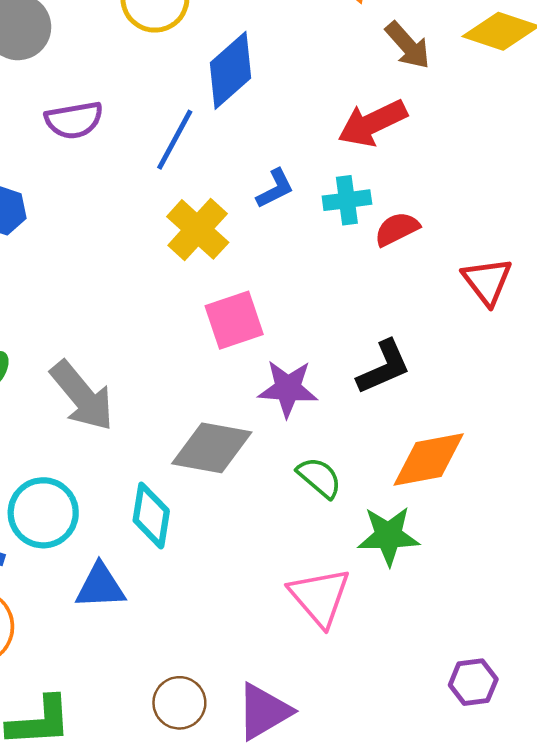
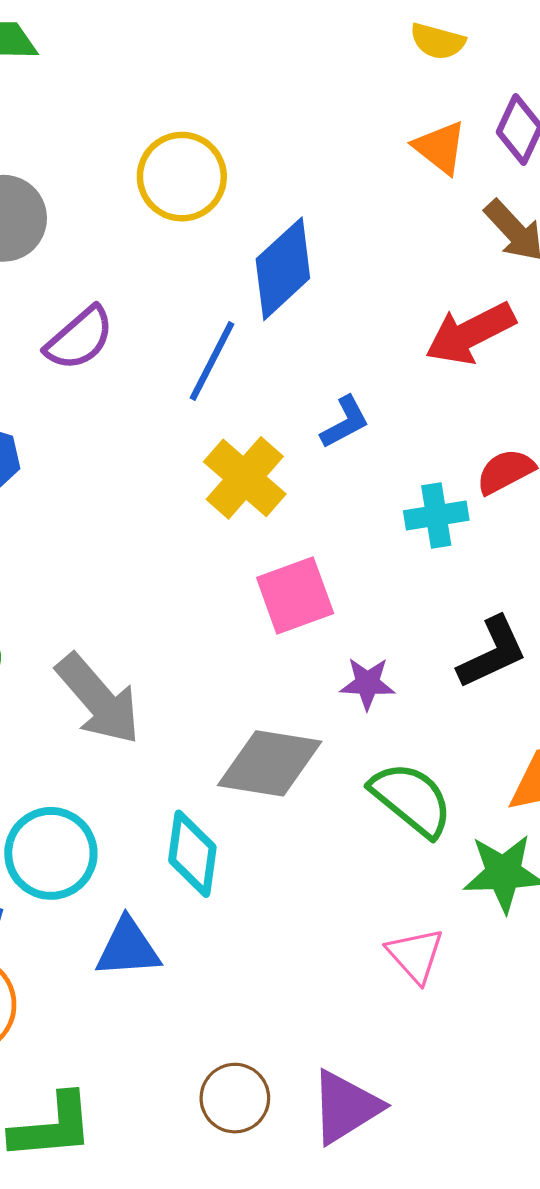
purple semicircle: (74, 120) -> (79, 338), turned -30
cyan cross: (347, 200) -> (436, 515), moved
purple star: (288, 388) -> (367, 683), size x0.7
green semicircle: (319, 478) -> (411, 799), size x1.4
pink triangle: (320, 597) -> (415, 955), size x0.7

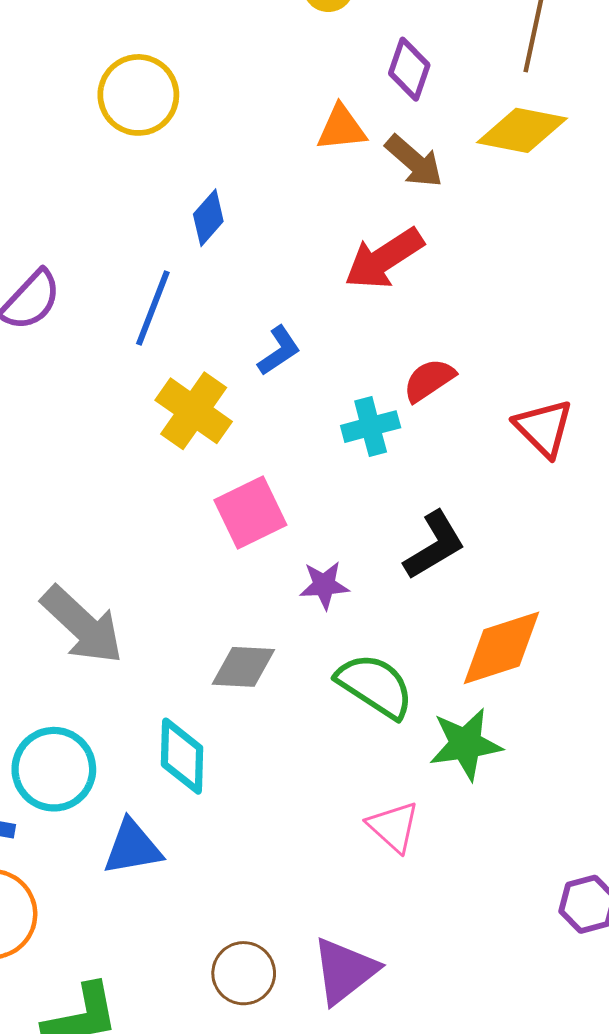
orange triangle: (440, 147) -> (341, 128), moved, turned -38
yellow circle: (182, 177) -> (138, 95), moved
blue diamond: (283, 269) -> (208, 218), size x0.6
gray diamond: (270, 763) -> (243, 667), size x0.7

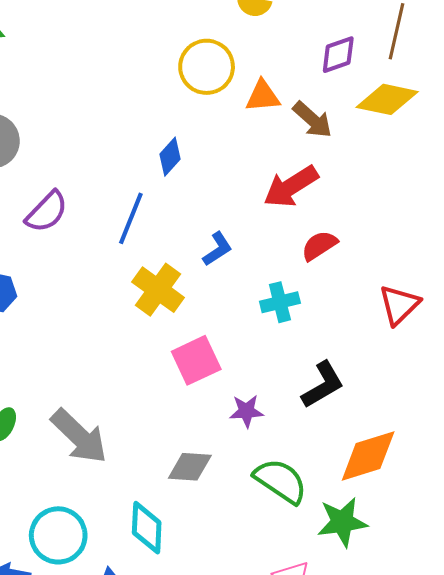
purple diamond: (409, 69) -> (338, 55), moved, turned 51
yellow circle: (138, 95) -> (207, 67), moved
red semicircle: (429, 380) -> (319, 246), moved
red triangle: (544, 428) -> (399, 305), turned 30

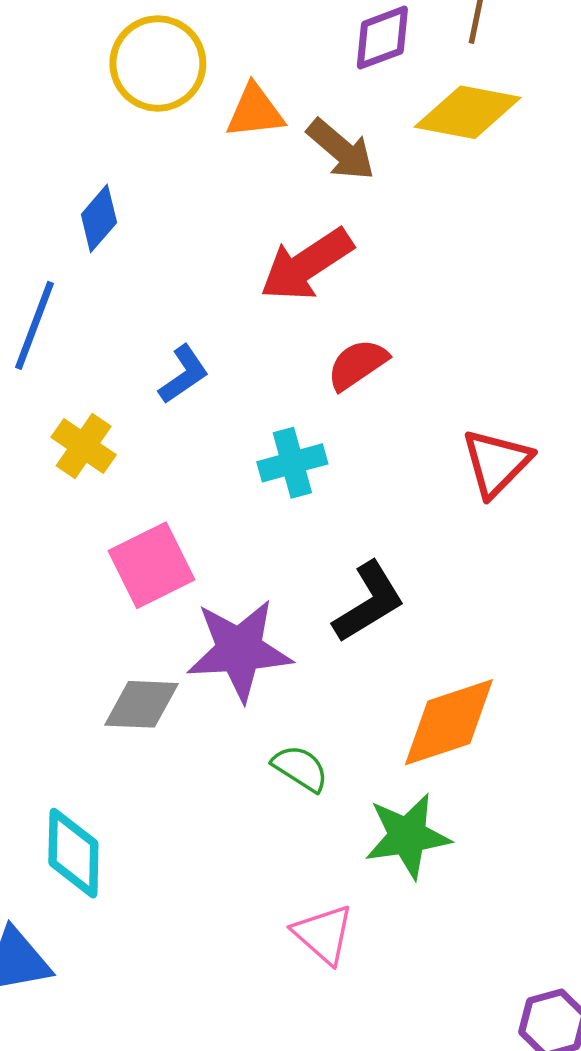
yellow cross: (158, 290) -> (84, 446), size x0.7
purple star: (246, 411) -> (239, 650), size x1.8
gray diamond: (190, 467) -> (142, 704), moved
green semicircle: (281, 481) -> (300, 768), size x0.6

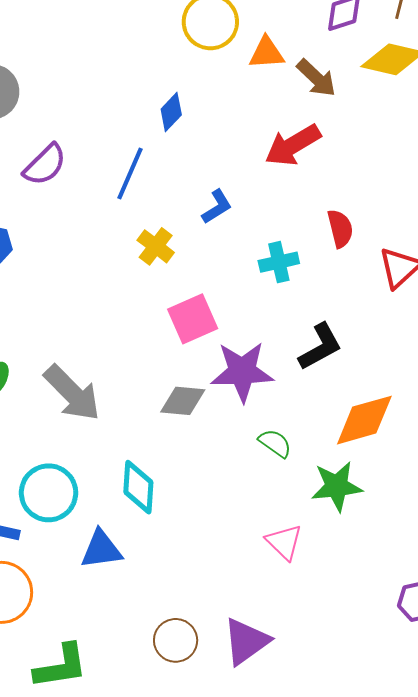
red semicircle: (357, 364) -> (340, 229), moved, turned 108

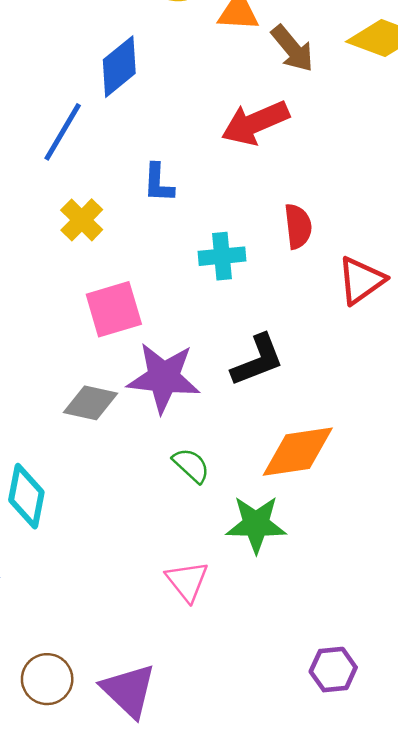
blue diamond: (171, 112) -> (119, 67), size x1.4
blue L-shape: (217, 207) -> (158, 183), turned 117
purple triangle: (246, 641) -> (129, 691), turned -48

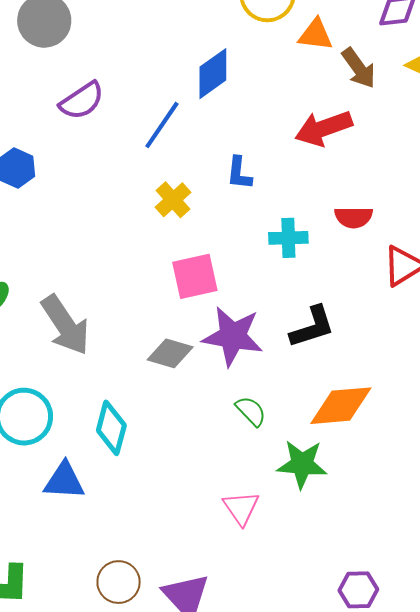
red semicircle: (298, 226) -> (354, 217), turned 93

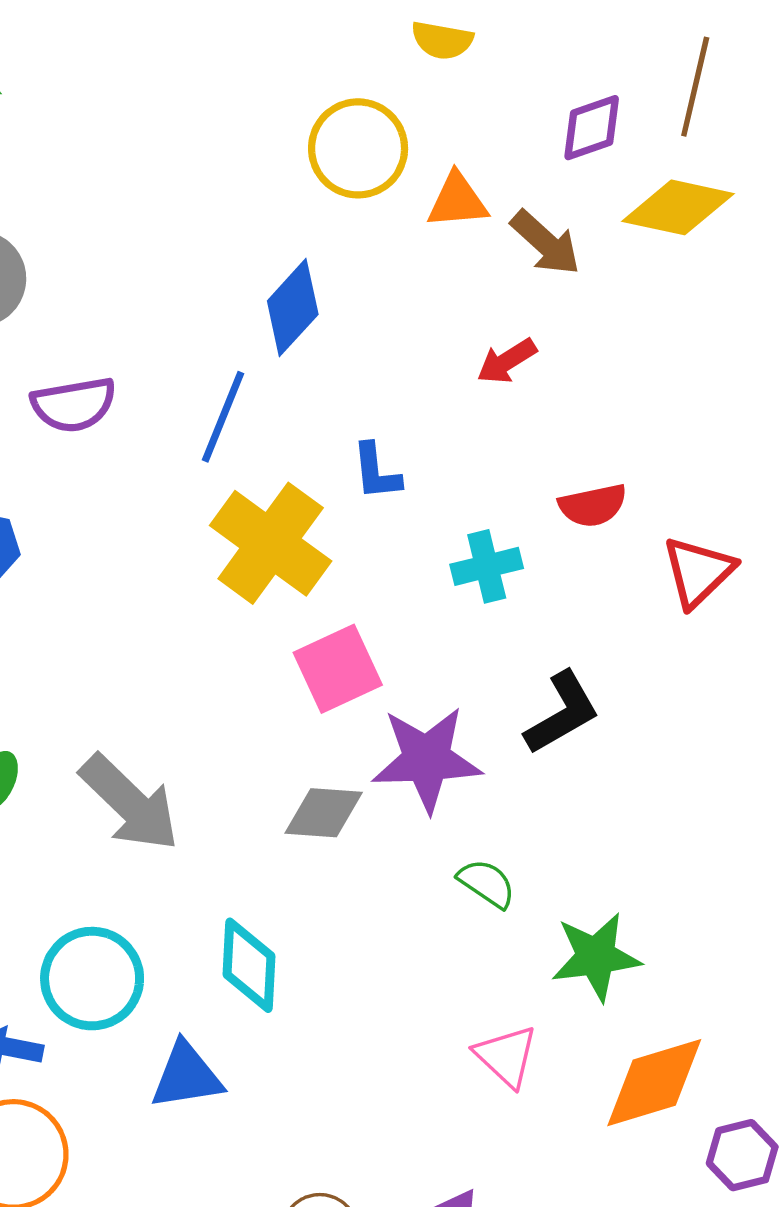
purple semicircle: (82, 101) -> (74, 405), turned 36
red arrow: (324, 128) -> (507, 361), size x0.6
yellow cross: (173, 200) -> (271, 543), size x1.8
orange diamond: (341, 406) -> (654, 1083), moved

